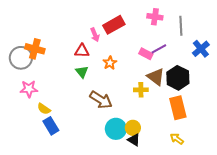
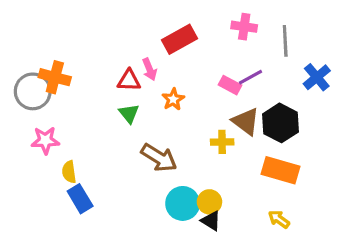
pink arrow: (95, 35) -> (150, 69), moved
orange rectangle: (178, 108) -> (280, 170), turned -60
yellow semicircle: (44, 109) -> (69, 172), turned 48

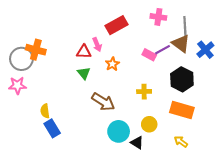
brown triangle: (246, 121) -> (181, 44), moved
pink star: (45, 140) -> (17, 85), moved
yellow circle: (209, 202) -> (149, 124), moved

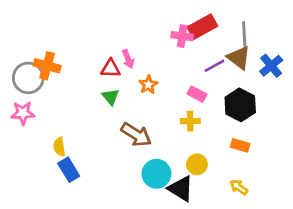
pink cross: (158, 17) -> (182, 36), moved
red rectangle: (116, 25) -> (202, 27), moved
pink rectangle: (149, 55) -> (197, 94), moved
orange rectangle: (182, 110) -> (240, 145), size x0.6
black triangle: (137, 143) -> (181, 189), size x1.5

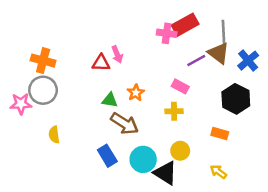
gray circle: (28, 78) -> (43, 90), moved
orange star: (148, 85) -> (136, 93), moved
green triangle: (111, 97) -> (110, 100), moved, turned -42
black hexagon: (240, 105) -> (236, 99), moved
blue rectangle: (69, 170) -> (107, 156), moved

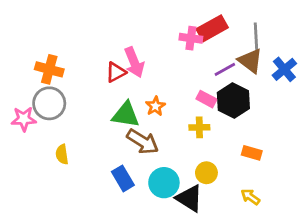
pink arrow: (117, 54) -> (134, 62), size x1.5
red triangle: (101, 63) -> (116, 72), turned -30
black hexagon: (236, 99) -> (233, 101), moved
green triangle: (110, 100) -> (126, 115), size x1.5

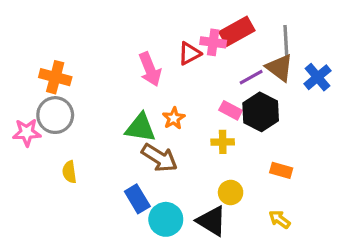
red triangle: (116, 72) -> (189, 53), moved
cyan circle: (164, 183) -> (166, 219), moved

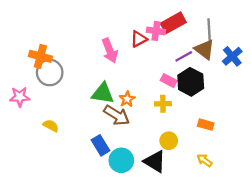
gray circle: (55, 115) -> (50, 73), moved
orange star: (174, 118) -> (127, 99), moved
yellow semicircle: (69, 172) -> (51, 126), turned 126

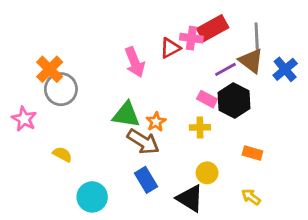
orange cross: (40, 56) -> (50, 69), turned 30
pink star: (20, 97) -> (24, 119), turned 30
blue rectangle: (101, 145) -> (146, 180), moved
cyan circle: (121, 160) -> (92, 197), moved

